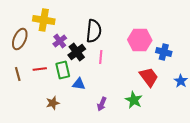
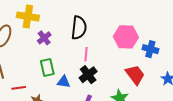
black cross: (77, 52) -> (88, 75), moved
red line: (40, 69) -> (19, 88), moved

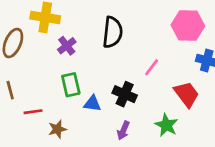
pink hexagon: (126, 37) -> (188, 26), moved
pink line: (86, 54) -> (152, 67), moved, turned 32
black cross: (88, 75) -> (125, 94), turned -30

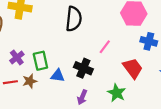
purple cross: (67, 46) -> (17, 57), moved
brown star: (57, 129) -> (30, 81), moved

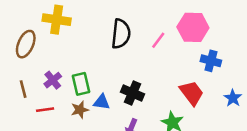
pink line: (105, 47) -> (158, 40), moved
brown star: (30, 81) -> (80, 110), moved

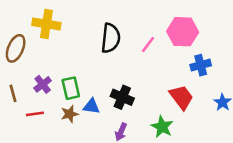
blue cross: (211, 61) -> (201, 65), turned -30

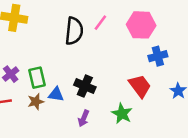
pink line: (148, 45) -> (100, 23), moved

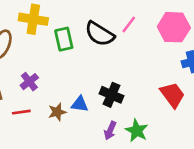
black semicircle: (74, 31) -> (100, 34), turned 116
green rectangle: (37, 78) -> (64, 39), moved
green star: (122, 114) -> (137, 131), moved

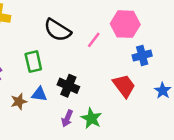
pink line: (129, 25) -> (94, 40), moved
green rectangle: (64, 39) -> (33, 62), moved

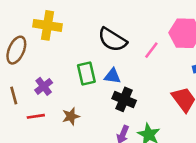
blue triangle: (39, 94) -> (112, 76), moved

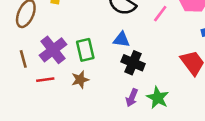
green rectangle: (86, 73) -> (85, 50), moved
purple cross: (44, 86) -> (53, 50), size x1.5

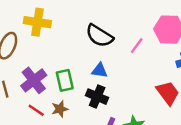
black cross: (133, 63) -> (97, 97), moved
red line: (45, 80) -> (36, 110), moved, turned 42

